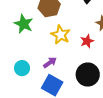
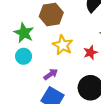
cyan circle: (22, 68) -> (24, 56), moved

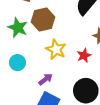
green star: (24, 33) -> (18, 28), moved

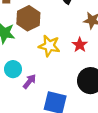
purple arrow: (46, 79) -> (30, 81), moved

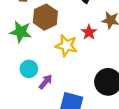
red star: (80, 45) -> (89, 32), moved

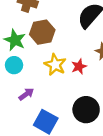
red star: (89, 32) -> (79, 66), moved
cyan circle: (29, 69) -> (14, 65), moved

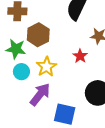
yellow star: (55, 65) -> (46, 67), moved, turned 30
purple arrow: (26, 94) -> (40, 94), size x1.6

